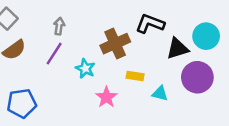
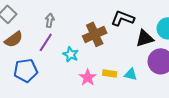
yellow rectangle: (135, 76) -> (110, 73), moved
blue pentagon: (22, 103) -> (26, 70), moved

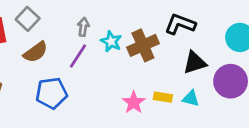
black triangle: (145, 38) -> (195, 63), moved
cyan star: (71, 54) -> (111, 41), moved

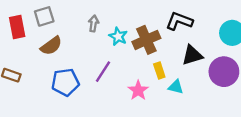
gray square: (28, 19) -> (44, 16), turned 30
purple line: (78, 56) -> (103, 72), moved
yellow rectangle: (163, 97) -> (159, 70), moved, turned 63
cyan triangle: (191, 98) -> (176, 87), moved

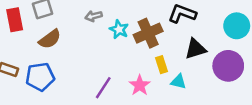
gray arrow: (94, 23) -> (94, 16), turned -112
purple line: (103, 72) -> (103, 88), moved
blue pentagon: (65, 82) -> (40, 77), moved

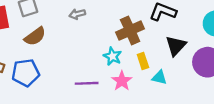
cyan star: (119, 29) -> (112, 56), moved
black triangle: (195, 49) -> (176, 46), turned -30
purple line: (103, 88) -> (87, 83), turned 55

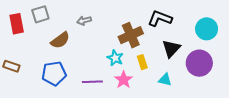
brown semicircle: (35, 36) -> (60, 40), moved
blue pentagon: (26, 73) -> (54, 73), moved
cyan triangle: (159, 77) -> (165, 80), moved

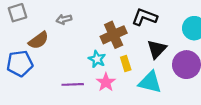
blue pentagon: (54, 73) -> (20, 63), moved
cyan triangle: (165, 80) -> (150, 82), size x1.6

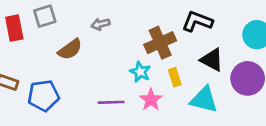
black triangle: (157, 49) -> (212, 60), turned -45
blue pentagon: (20, 63) -> (43, 96), moved

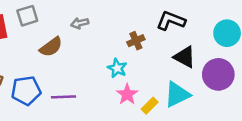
brown cross: (160, 43) -> (136, 41), size x0.6
yellow rectangle: (175, 77) -> (150, 106), moved, turned 63
cyan triangle: (204, 100) -> (177, 94), turned -40
purple line: (111, 102) -> (63, 97), moved

